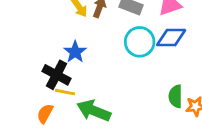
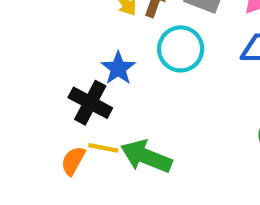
cyan circle: (140, 42) -> (181, 49), moved
yellow line: (65, 92) -> (103, 148), moved

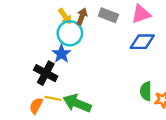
cyan circle: (181, 49) -> (70, 33), moved

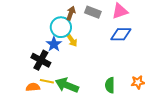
yellow arrow: (65, 16) -> (72, 40), moved
green semicircle: (146, 91) -> (110, 85), moved
orange semicircle: (36, 106) -> (33, 87), turned 56

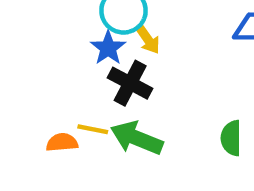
black cross: (41, 60) -> (130, 83), moved

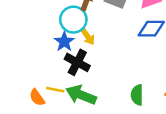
orange semicircle: (62, 142) -> (37, 97), turned -120

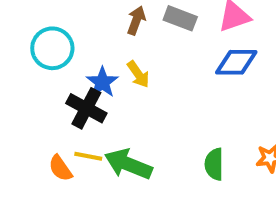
cyan circle: (73, 20) -> (52, 48), moved
black cross: (77, 62) -> (86, 108), moved

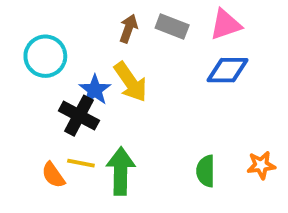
yellow arrow: (138, 74) -> (130, 82), size x1.5
green arrow: (128, 164) -> (121, 171), turned 69

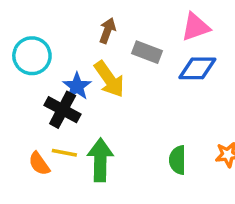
gray rectangle: (172, 27) -> (147, 52), moved

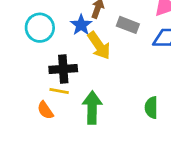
blue star: (77, 86) -> (81, 25), moved
black cross: (63, 110) -> (63, 69), turned -32
yellow line: (64, 153) -> (59, 91), moved

